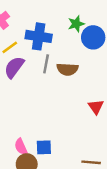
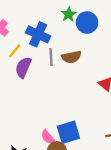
blue cross: (39, 36) -> (38, 34), turned 30
blue square: (44, 147) -> (68, 132), size x1.5

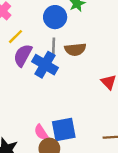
blue circle: (87, 23) -> (55, 17), moved
blue cross: (38, 34) -> (45, 65), moved

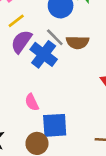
gray line: (53, 47) -> (55, 37), turned -54
pink semicircle: (41, 132) -> (32, 102), moved

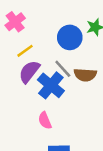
pink semicircle: (32, 102) -> (45, 121), moved

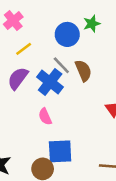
purple semicircle: (29, 72) -> (18, 78), moved
brown semicircle: (85, 75) -> (83, 71), turned -115

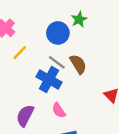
purple semicircle: (18, 78) -> (25, 116), moved
pink semicircle: (45, 117) -> (59, 110), moved

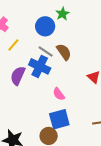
pink semicircle: (59, 110) -> (59, 94), moved
purple semicircle: (25, 116) -> (18, 76), moved

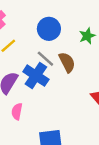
green star: (62, 14) -> (87, 36), moved
pink semicircle: (59, 94) -> (17, 111), moved, turned 40

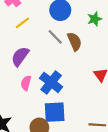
blue cross: (36, 76) -> (51, 82), moved

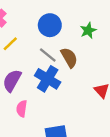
blue cross: (51, 82) -> (48, 79), moved

